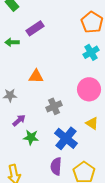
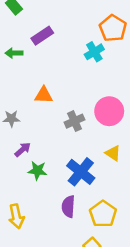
cyan cross: (91, 52) -> (94, 52), moved
gray cross: (54, 106) -> (75, 121), moved

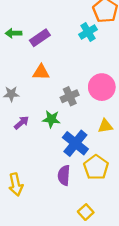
purple rectangle: (42, 36) -> (40, 38), moved
yellow triangle: (113, 153) -> (105, 126), turned -42
green star: (37, 171) -> (51, 119), moved
yellow pentagon: (103, 214) -> (96, 167), moved

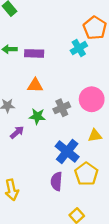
purple rectangle: (40, 38) -> (34, 53), turned 36
green star: (51, 119) -> (37, 116), moved

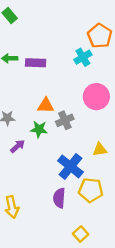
orange triangle: (35, 85) -> (46, 106), moved
pink circle: (92, 99) -> (96, 97), moved
yellow pentagon: (86, 174) -> (91, 190), turned -30

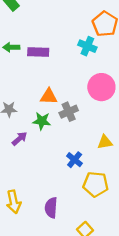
cyan cross: (83, 57) -> (87, 46), turned -36
blue cross: (70, 166) -> (75, 160), size x0.6
purple semicircle: (59, 198) -> (51, 208), moved

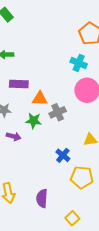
cyan cross: (87, 46) -> (79, 63), moved
purple rectangle: (38, 52) -> (19, 84), moved
purple arrow: (19, 139) -> (14, 136), turned 56

